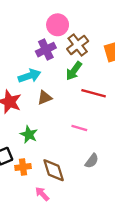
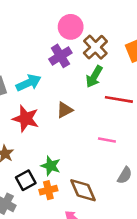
cyan arrow: (29, 76) -> (29, 83), moved
green star: (29, 134) -> (51, 166), moved

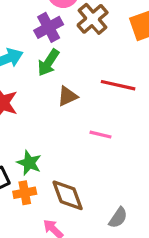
green arrow: (94, 77) -> (48, 63), moved
brown triangle: (65, 110) -> (68, 96), moved
gray semicircle: (125, 175) -> (118, 218), moved

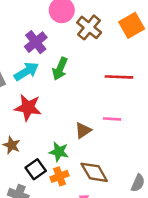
purple cross: (49, 27) -> (36, 42), moved
brown triangle: (68, 96) -> (83, 130), moved

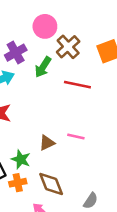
green arrow: (60, 69) -> (43, 67), moved
red line: (119, 77) -> (77, 85), moved

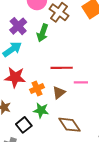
red line: (77, 85) -> (62, 68), moved
orange cross: (18, 183) -> (37, 89), moved

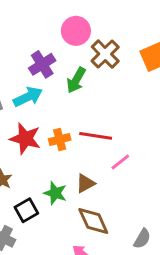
pink line: (81, 82) -> (120, 162), turned -48
orange cross: (37, 89) -> (60, 139), moved
brown triangle: (59, 93) -> (85, 183), moved

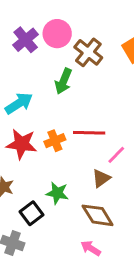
purple cross: (42, 64) -> (26, 40), moved
brown triangle: (85, 183) -> (101, 178), moved

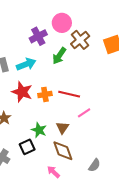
purple cross: (26, 40) -> (38, 36), moved
brown triangle: (101, 178) -> (62, 128), moved, turned -32
black square: (32, 213) -> (27, 147), moved

